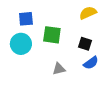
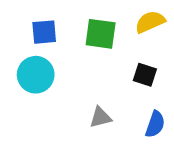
green square: (52, 35) -> (101, 34), moved
blue semicircle: (91, 63) -> (155, 124), moved, turned -35

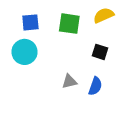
blue semicircle: (155, 124) -> (95, 86), moved

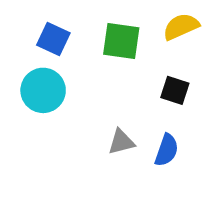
blue square: (30, 22) -> (53, 39), turned 30

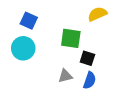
green square: (121, 41) -> (71, 38), moved
black square: (175, 90) -> (87, 58), moved

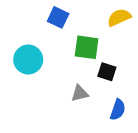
blue square: (29, 21) -> (58, 17), moved
blue semicircle: (90, 80) -> (118, 110), moved

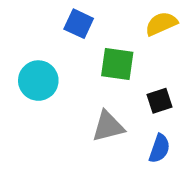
black square: (107, 72) -> (159, 101), moved, turned -36
gray triangle: (80, 93) -> (108, 126), size x1.4

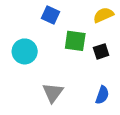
black square: (159, 101) -> (101, 51), moved
gray triangle: (108, 126) -> (53, 93), moved, turned -40

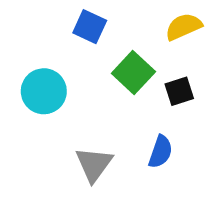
green square: (75, 41) -> (133, 72), turned 35
blue semicircle: (102, 95) -> (161, 152), moved

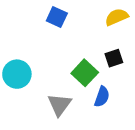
green square: (133, 72) -> (85, 73), moved
cyan circle: (44, 91) -> (17, 74), moved

